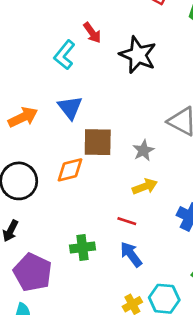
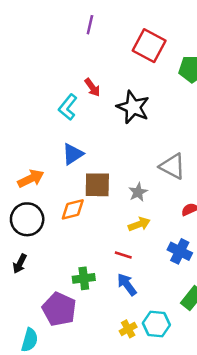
blue triangle: (70, 108) -> (73, 154), turned 35
orange arrow: (23, 117) -> (31, 179), moved
purple pentagon: (33, 272) -> (59, 309), moved

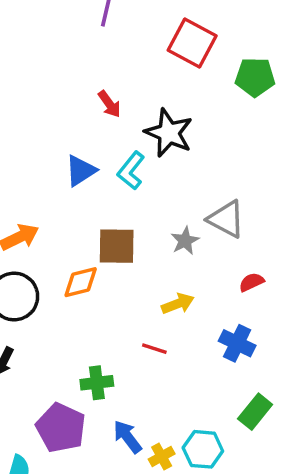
cyan L-shape: (68, 107) -> (131, 171), moved
blue triangle: (73, 154) -> (81, 171), moved
gray star: (138, 192) -> (185, 241), moved
blue arrow: (127, 285) -> (127, 437), moved

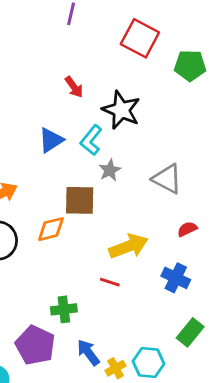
gray star: (185, 241) -> (110, 170), moved
yellow arrow: (178, 304) -> (128, 246), size x1.5

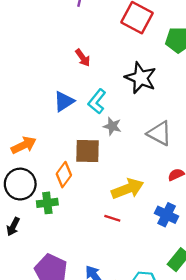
black star: (121, 110) -> (141, 78), moved
gray star: (110, 170) -> (112, 126), turned -30
orange diamond: (51, 229) -> (64, 175), turned -40
green cross: (64, 309) -> (47, 203), moved

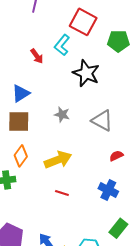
cyan L-shape: (97, 101) -> (62, 45), moved
brown square: (87, 151) -> (19, 122), moved
yellow arrow: (128, 189) -> (58, 160), moved

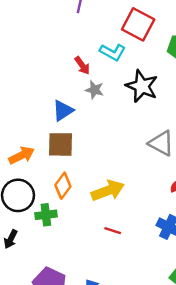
cyan L-shape: (62, 45) -> (113, 52), turned -100
gray star: (62, 115) -> (94, 90), moved

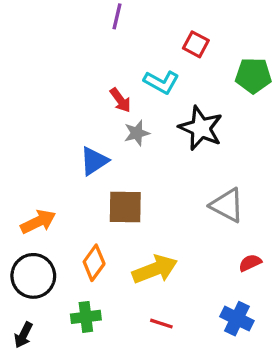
red square: (138, 24) -> (196, 44), size x0.6
gray star: (94, 90) -> (137, 133), turned -30
brown square: (60, 144) -> (125, 207), moved
green cross: (46, 215) -> (86, 317), moved

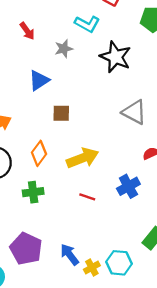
red arrow: (120, 100) -> (27, 31), moved
gray star: (137, 133) -> (64, 49), moved
brown square: (125, 207) -> (61, 113), size x0.7
blue cross: (237, 319) -> (128, 186), moved, turned 35

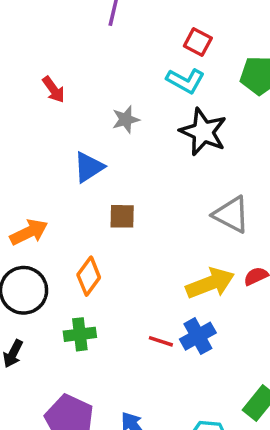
cyan L-shape: (87, 24) -> (186, 81), moved
red arrow: (27, 31) -> (53, 90), moved
yellow arrow: (83, 158) -> (210, 283), moved
blue cross: (128, 186) -> (198, 336), moved

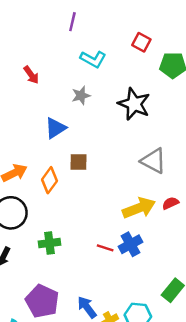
red square: (198, 42) -> (141, 42), moved
cyan L-shape: (186, 81) -> (93, 59), moved
orange diamond: (89, 276) -> (49, 180), moved

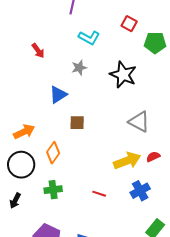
orange diamond: (49, 180) -> (53, 153), moved
blue cross: (131, 244) -> (140, 191), moved

